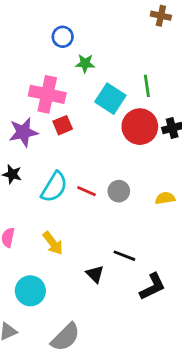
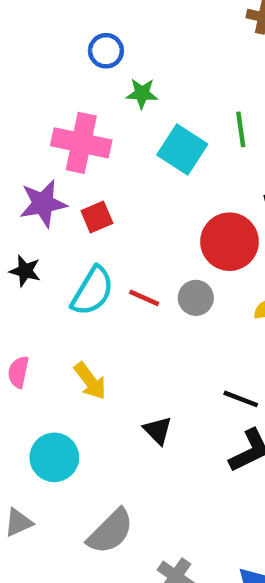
red square: (63, 125) -> (97, 217), moved
red circle: (140, 127) -> (229, 242), moved
black line: (124, 256) -> (241, 399), moved

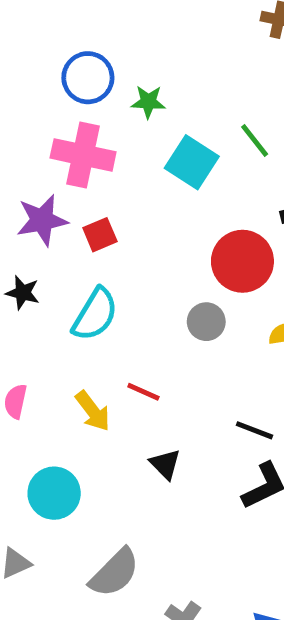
blue circle: (106, 51) -> (88, 78), moved, size x1.4
green line: (241, 129) -> (255, 140), turned -30
red line: (144, 298) -> (143, 392), moved

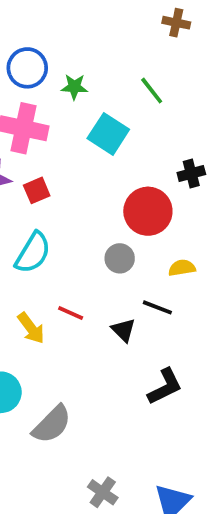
green line: (255, 140) -> (152, 91), moved
black line: (255, 430) -> (157, 307), moved
black triangle: (165, 464) -> (123, 330), moved
gray semicircle: (114, 573) -> (52, 424), moved

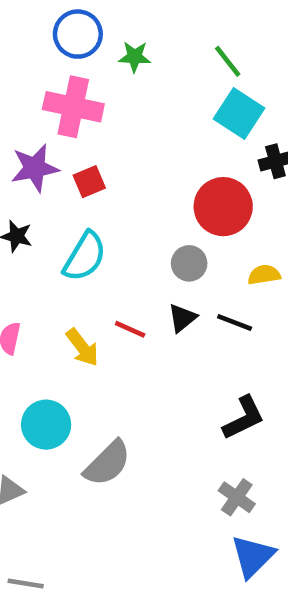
cyan square: (108, 134) -> (239, 114), moved
black triangle: (123, 330) -> (182, 318), moved, turned 36
gray cross: (103, 492) -> (237, 497), moved

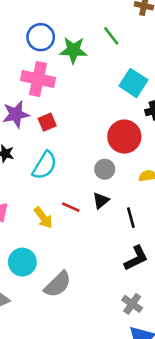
green star: (135, 57) -> (73, 50), size x1.5
green line: (228, 61) -> (111, 36), moved
black line: (235, 322) -> (131, 218), moved, turned 54

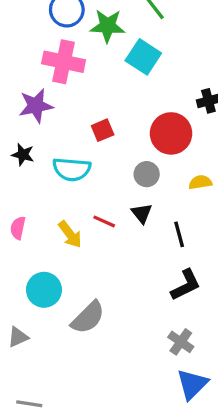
cyan square: (133, 83) -> (143, 57), moved
red square: (47, 122) -> (103, 130), moved
cyan semicircle: (45, 165) -> (72, 169), turned 64
black triangle: (101, 201) -> (142, 213), turned -30

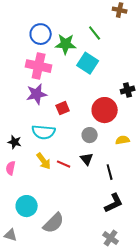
purple star: (36, 106) -> (37, 94), moved
black star: (23, 155) -> (15, 142), moved
yellow arrow: (70, 234) -> (44, 161), moved
gray triangle: (18, 337) -> (11, 235), turned 40

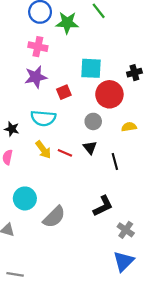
cyan square: (88, 63) -> (91, 68), moved, turned -30
pink cross: (39, 66) -> (38, 47), size x0.7
black L-shape: (114, 203) -> (103, 206), moved
gray cross: (111, 238) -> (126, 230), moved

